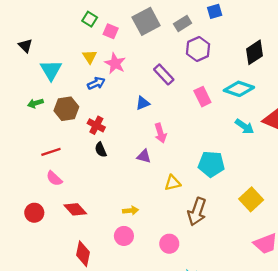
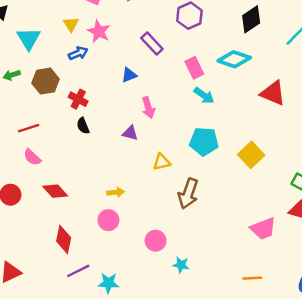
cyan arrow: (244, 126) -> (204, 96), moved
yellow square: (251, 199) -> (251, 155), moved
pink circle: (169, 244) -> (156, 241), moved

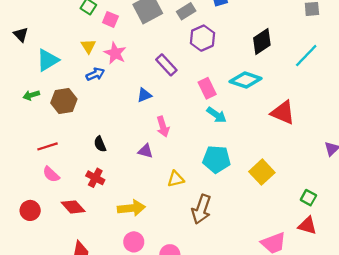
cyan triangle: (29, 39) -> (48, 60), turned 30
red cross: (78, 99) -> (95, 178), moved
yellow arrow: (116, 192) -> (131, 208), size x1.6
pink circle: (108, 220) -> (134, 242), moved

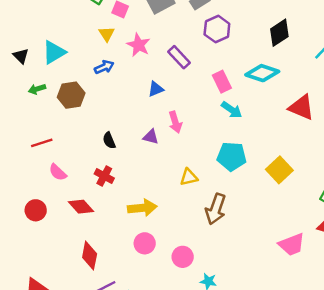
black triangle: (21, 35) -> (21, 56), moved
yellow triangle: (88, 46) -> (107, 34), moved
pink star: (115, 53) -> (139, 45), moved
red line: (48, 146) -> (42, 143), moved
purple triangle: (145, 151) -> (151, 137), moved

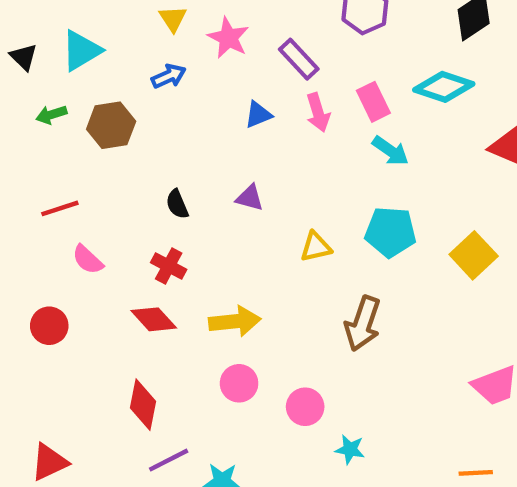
pink arrow: (175, 122) -> (318, 112), moved
yellow triangle: (189, 177) -> (316, 247), moved
red diamond: (81, 207) -> (154, 319), moved

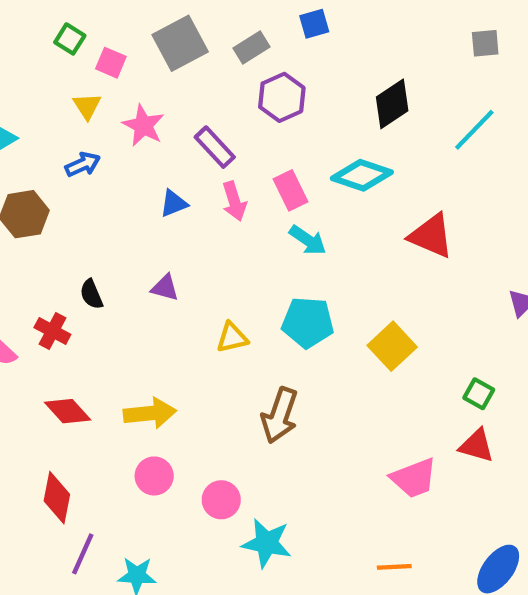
red cross: (169, 266) -> (52, 331), moved
cyan star: (350, 449) -> (267, 543), size x1.6
purple line: (169, 460) -> (83, 554), turned -39

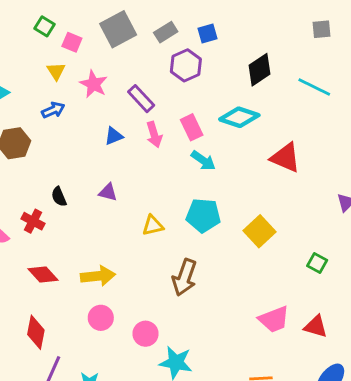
blue square: (314, 24) -> (208, 34), moved
cyan line: (474, 130) -> (314, 87), turned 72
red triangle: (477, 446) -> (316, 326), moved

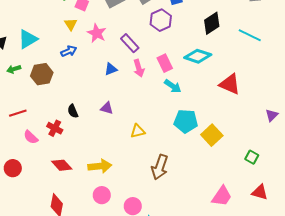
cyan pentagon: (203, 215) -> (186, 121), moved
pink trapezoid: (274, 319) -> (222, 196), turned -35
red triangle: (316, 326) -> (260, 192), moved

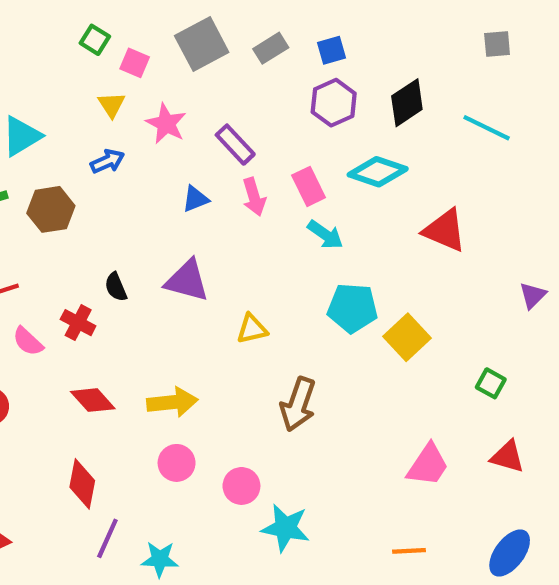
purple hexagon: (161, 20) -> (334, 103), moved
purple triangle: (107, 108) -> (187, 281), size x1.6

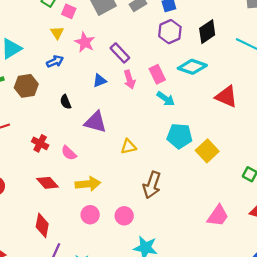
black semicircle: (116, 287) -> (66, 102), moved
pink semicircle: (28, 341) -> (69, 153), moved
pink circle: (241, 486) -> (124, 216), moved

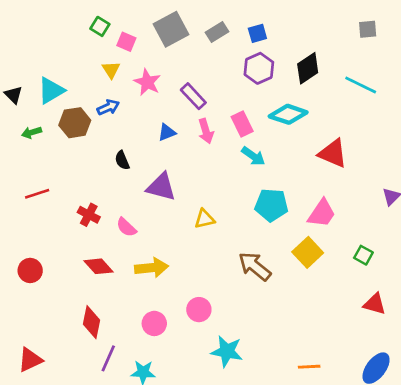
brown hexagon: (26, 86) -> (75, 123), moved
yellow square: (207, 151) -> (308, 252), moved
brown arrow: (152, 185) -> (255, 266), moved, turned 110
pink circle: (90, 215) -> (154, 323), moved
pink trapezoid: (218, 216) -> (322, 213), moved

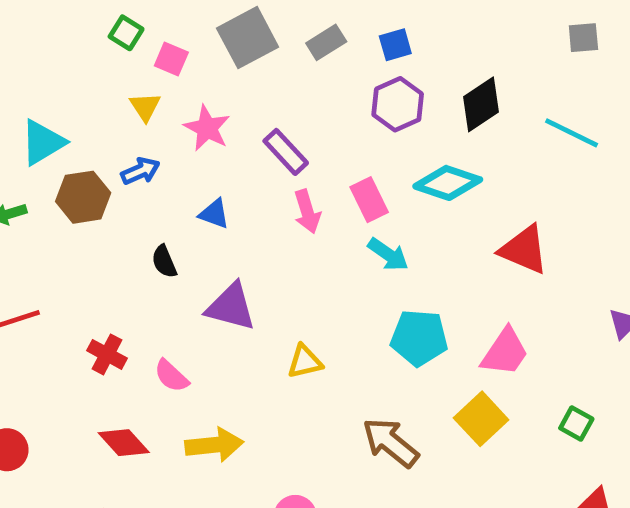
blue triangle: (167, 132) -> (214, 214), moved, turned 42

